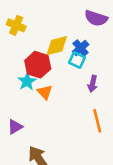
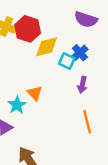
blue cross: (81, 48) -> (80, 53), moved
red hexagon: (38, 65) -> (28, 29), moved
cyan star: (27, 81) -> (17, 105), moved

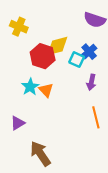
red hexagon: (28, 29) -> (43, 56), moved
cyan star: (17, 105) -> (30, 87), moved

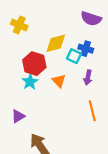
blue cross: (89, 52) -> (86, 49), turned -32
red hexagon: (43, 56) -> (34, 64), moved
orange triangle: (46, 90) -> (59, 81), moved

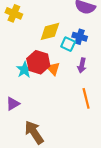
red hexagon: (34, 64) -> (38, 62), moved

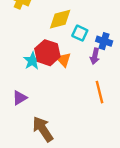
blue cross: (80, 37) -> (104, 41), moved

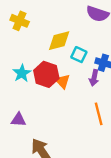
cyan star: (32, 61) -> (22, 73), moved
purple triangle: (20, 98) -> (18, 120), turned 35

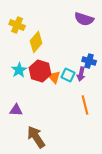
yellow diamond: (59, 41) -> (36, 42), moved, turned -35
cyan square: (79, 55) -> (68, 75), moved

